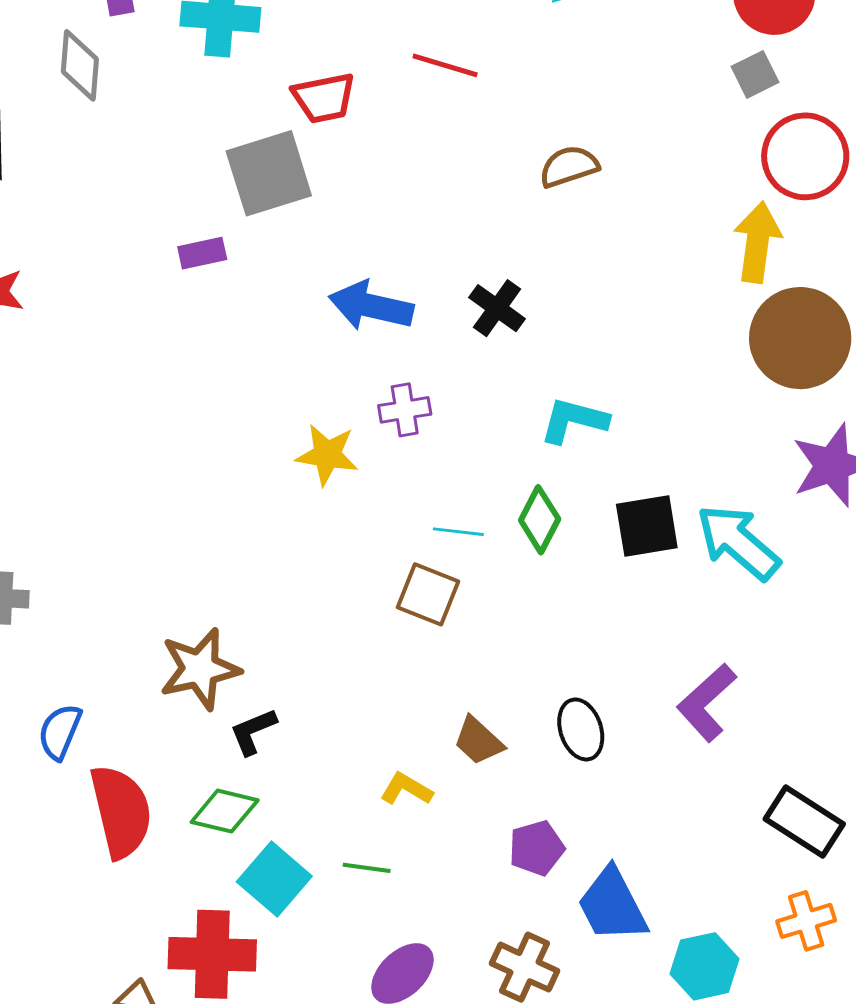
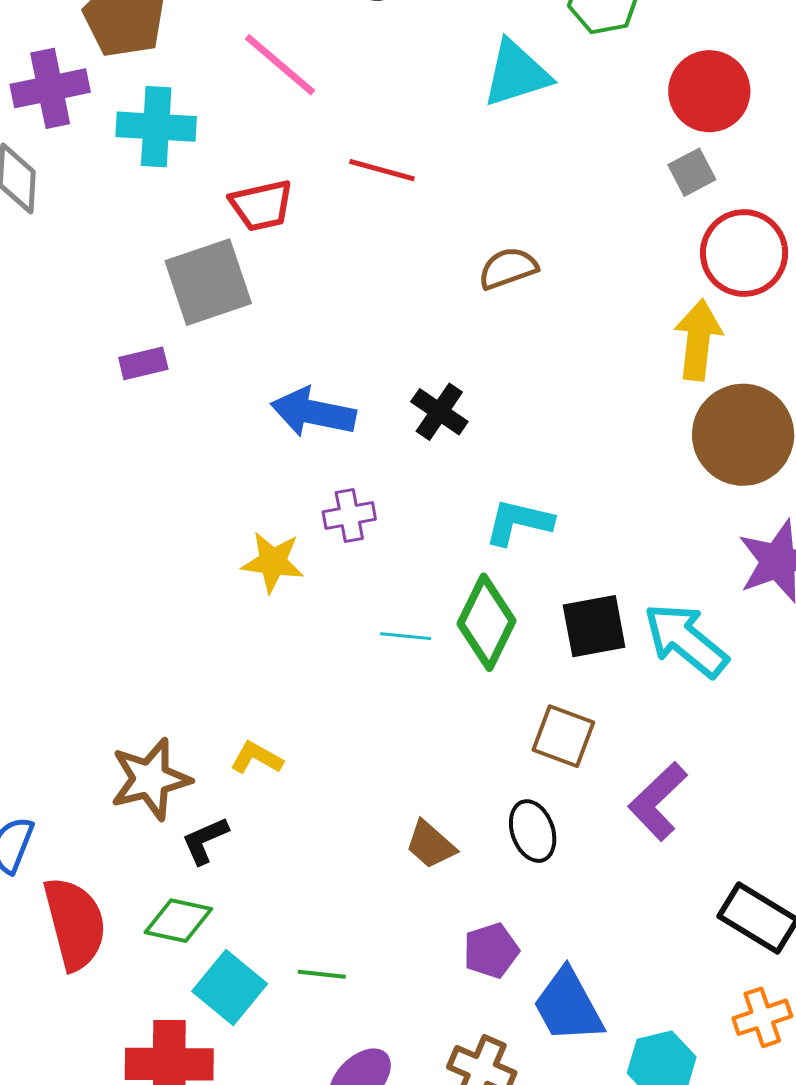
green diamond: (540, 520) -> (487, 622), size x1.4
brown square: (428, 594) -> (563, 736), moved
yellow L-shape: (406, 789) -> (257, 758), moved

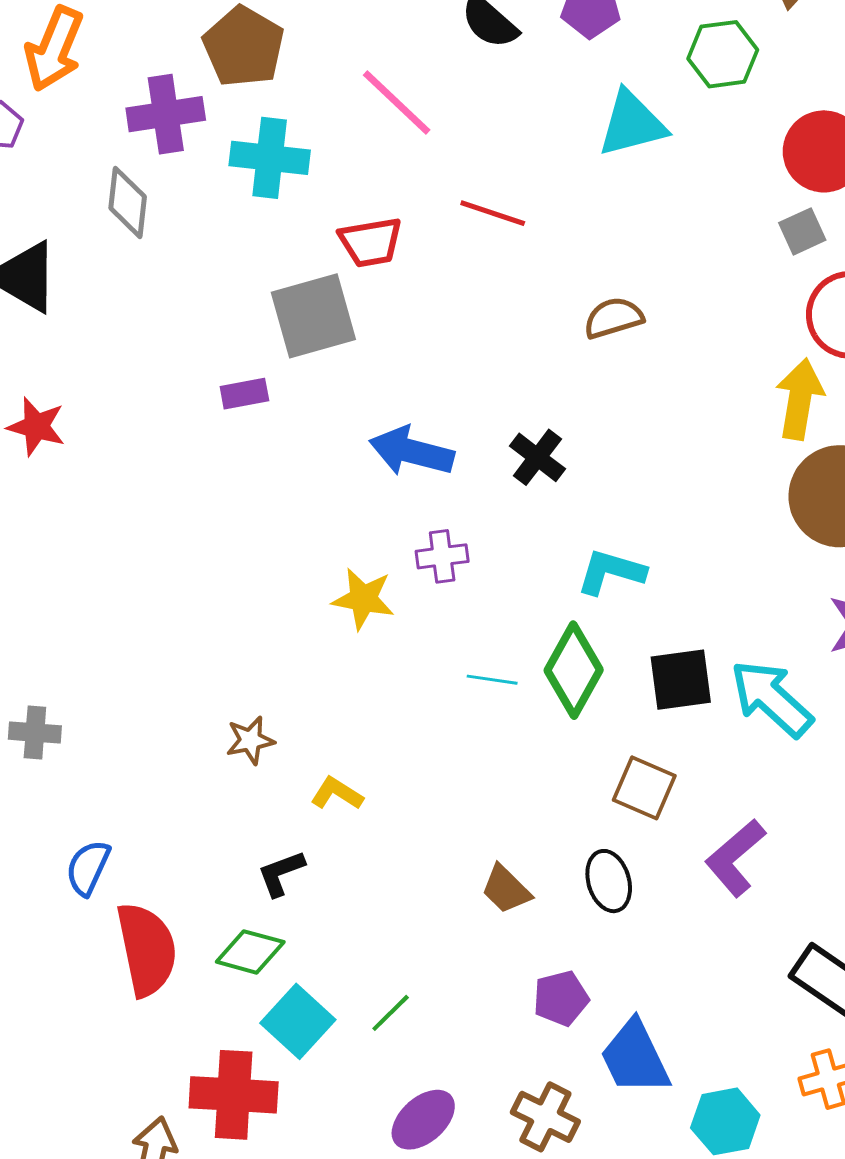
brown star: (150, 779) -> (250, 740), moved, size x0.6
green line: (322, 974) -> (391, 1013), turned -54

